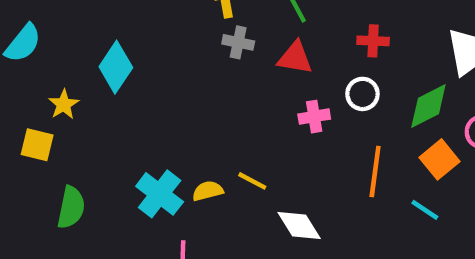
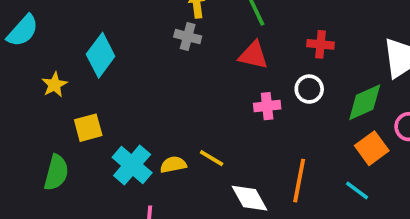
gray cross: (238, 42) -> (188, 37), moved
yellow square: (37, 145) -> (88, 128), moved, turned -32
orange line: (375, 171) -> (299, 181), moved

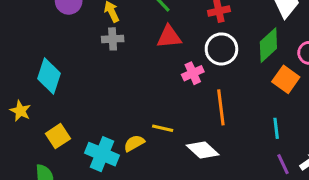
white circle: (309, 89) -> (221, 49), size x1.4
orange line: (299, 181) -> (221, 107), moved
cyan line: (357, 190) -> (276, 128), moved, turned 65

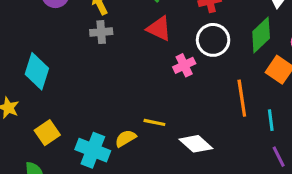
red triangle: (169, 37) -> (159, 29), turned 32
orange line: (221, 107) -> (242, 98), moved

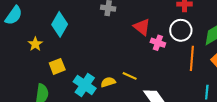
red triangle: (159, 29) -> (142, 27), moved
pink cross: (184, 65) -> (158, 43), turned 32
orange line: (242, 98) -> (192, 58), moved

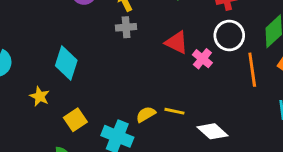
pink cross: (158, 43) -> (202, 59), turned 32
yellow semicircle: (108, 82) -> (146, 114), moved

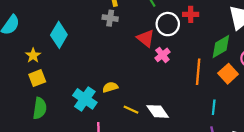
white circle: (229, 35) -> (168, 24), moved
yellow line: (174, 111) -> (131, 110), moved
yellow square: (75, 120) -> (37, 78), moved

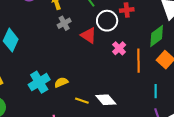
gray cross: (110, 18) -> (64, 23), moved, turned -32
pink cross: (162, 55) -> (119, 48), moved
cyan cross: (85, 99) -> (39, 82), moved, turned 30

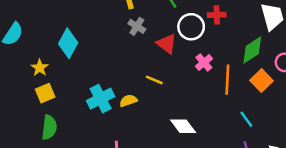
gray cross: (64, 23) -> (137, 26), turned -32
cyan line: (156, 91) -> (246, 119), turned -40
yellow line: (82, 101) -> (154, 80), moved

